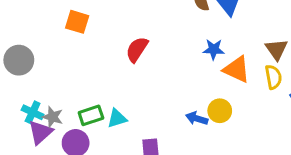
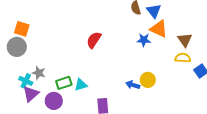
orange square: (77, 22) -> (22, 29), moved
orange triangle: (237, 69) -> (159, 29), moved
yellow semicircle: (273, 77) -> (183, 58), turned -77
gray star: (53, 117) -> (39, 73), moved

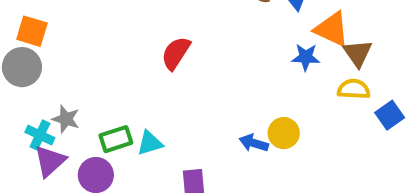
orange triangle: (159, 29) -> (332, 29), moved
blue star: (144, 40) -> (306, 57), moved

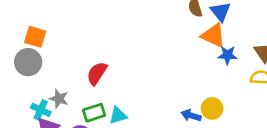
orange triangle: (332, 29) -> (213, 35), moved
red semicircle: (176, 53) -> (97, 73), moved

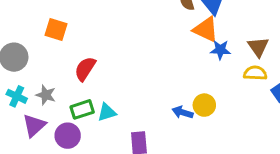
orange square: (35, 37) -> (56, 29), moved
cyan cross: (41, 110) -> (17, 96), moved

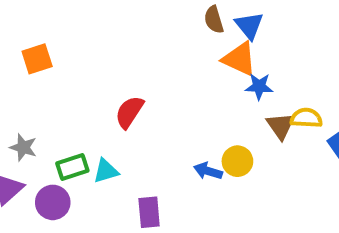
orange square: (56, 29) -> (37, 59), turned -35
brown triangle: (258, 47) -> (281, 126), moved
red semicircle: (85, 69) -> (129, 112), moved

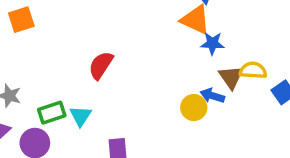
cyan triangle: (106, 171) -> (81, 116), turned -40
blue arrow: (208, 171) -> (212, 96), moved

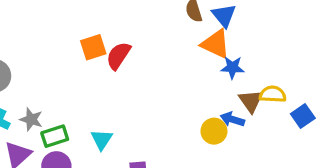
orange square: (21, 20) -> (93, 47), moved
red semicircle: (101, 65) -> (118, 56), moved
green rectangle: (52, 113) -> (55, 136), moved

